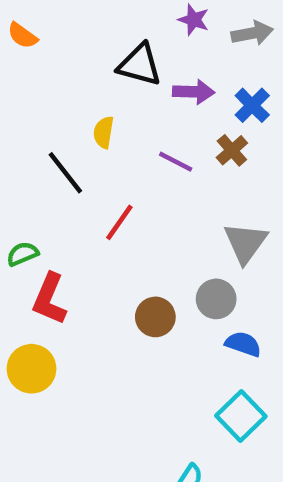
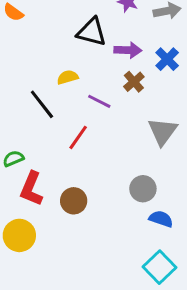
yellow semicircle: (104, 132) -> (68, 77), turned 65
brown cross: (232, 150) -> (134, 82), moved
purple line: (176, 162) -> (99, 101), moved
gray triangle: (245, 243) -> (163, 131), moved
brown circle: (155, 317) -> (74, 201), moved

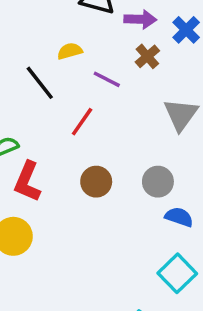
brown circle: (74, 201) -> (96, 182), moved

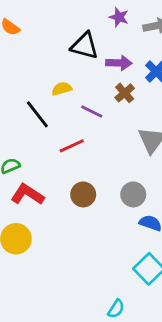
red line: (82, 122) -> (72, 146), turned 30
red L-shape: (27, 182) -> (27, 194), turned 100

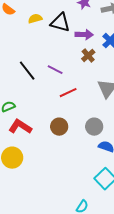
yellow semicircle: (62, 89) -> (35, 19), moved
purple line: (92, 112) -> (55, 70), moved
red line: (72, 146) -> (68, 93), moved

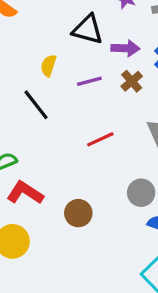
yellow semicircle: (35, 19) -> (48, 66), moved, turned -56
purple line: (55, 70) -> (89, 81), moved, turned -42
brown circle: (59, 127) -> (78, 213), moved

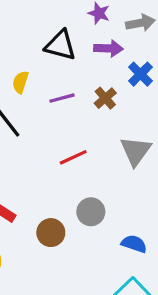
purple arrow: (125, 48) -> (108, 48), moved
gray circle: (141, 193) -> (91, 212), moved

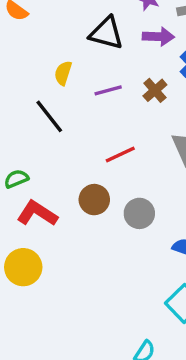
brown circle: (51, 233) -> (94, 200), moved

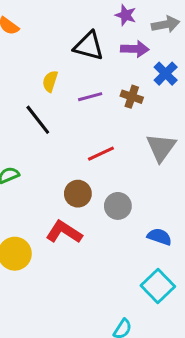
brown cross: (155, 90) -> (132, 97), turned -30
red L-shape: (37, 213) -> (64, 232), moved

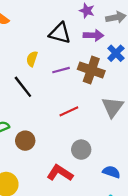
brown cross: (132, 97) -> (91, 70), size x1.6
brown circle: (78, 194) -> (25, 141), moved
red L-shape: (64, 232) -> (60, 173), moved

